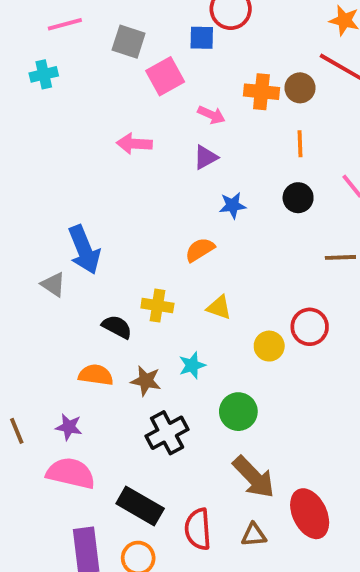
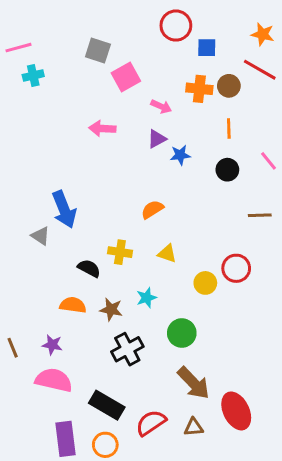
pink line: (65, 24) -> (18, 48), moved
blue square: (202, 38) -> (207, 48), moved
blue star: (233, 205) -> (180, 155), moved
red semicircle: (198, 529) -> (151, 423), turned 60

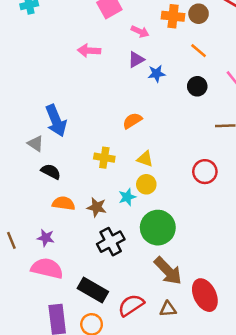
orange line: (229, 129) -> (199, 51), turned -48
black semicircle: (89, 268) -> (51, 172), moved
yellow circle: (205, 283) -> (146, 184), moved
green circle: (182, 333) -> (158, 228), size x1.4

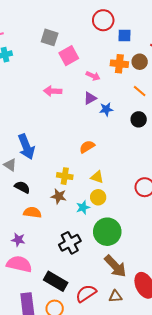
brown star: (97, 207) -> (59, 196), moved

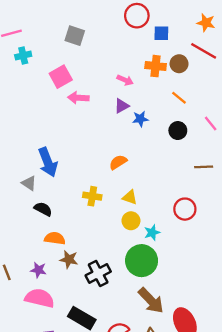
pink square: (69, 56) -> (61, 77), moved
brown star: (59, 196) -> (69, 259), moved
cyan star: (83, 207) -> (152, 232), moved

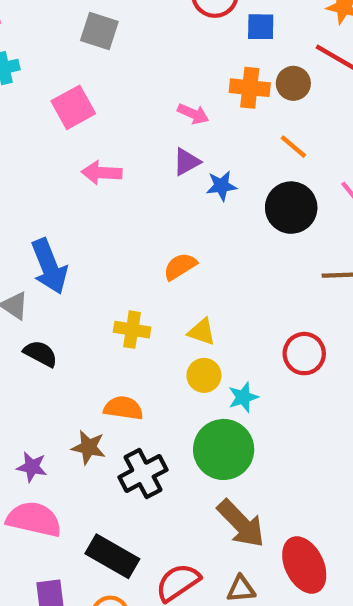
pink arrow: (78, 98) -> (102, 173), moved
black circle: (178, 131) -> (291, 208), size x1.5
orange semicircle: (55, 238) -> (123, 408), moved

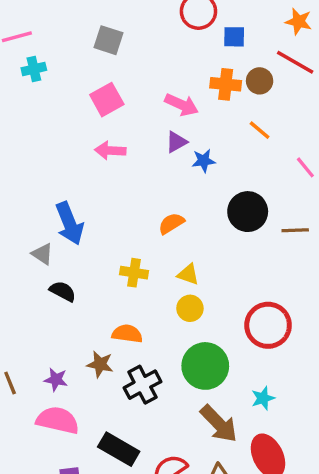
pink square: (73, 107) -> (107, 100), moved
pink arrow: (193, 114) -> (181, 105), size x1.4
black circle: (291, 208) -> (248, 212), moved
red circle: (304, 354) -> (268, 325), moved, size x1.4
cyan star: (243, 397) -> (263, 398), moved

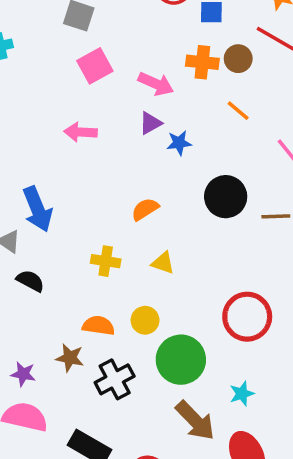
pink square: (107, 100) -> (95, 66), moved
yellow circle: (190, 308) -> (145, 320), moved

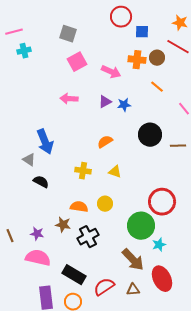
purple triangle: (150, 123) -> (105, 102), moved
green circle: (181, 360) -> (141, 226), moved

